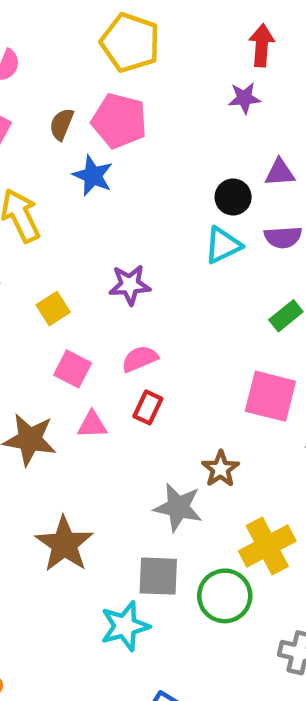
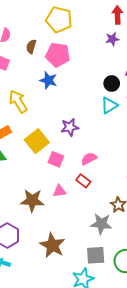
brown semicircle: (62, 124) -> (31, 47), moved
yellow square: (53, 309) -> (37, 141), size x1.6
pink semicircle: (140, 359) -> (89, 159), moved
pink square: (73, 369) -> (56, 159), moved
red rectangle: (148, 407) -> (83, 181), turned -72

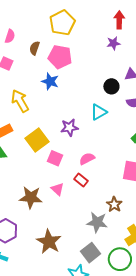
yellow pentagon: (59, 20) -> (62, 23), turned 30
cyan triangle: (109, 105) -> (99, 112), moved
pink triangle: (59, 191) -> (57, 189), turned 48
gray square: (96, 255) -> (91, 253), turned -36

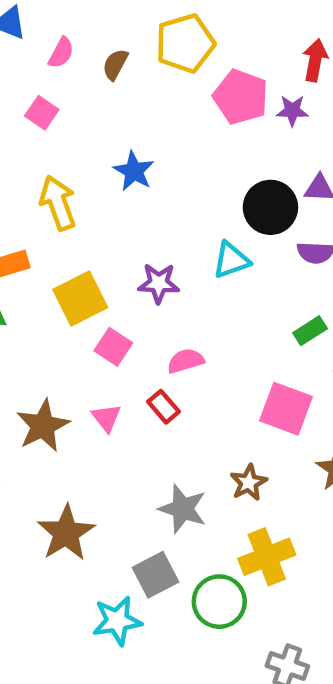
brown semicircle: (35, 48) -> (115, 64), moved
pink pentagon: (60, 57) -> (241, 97), moved
black circle: (111, 86) -> (270, 207), size x1.5
brown star: (31, 197) -> (43, 426), turned 30
brown star: (114, 204) -> (249, 483), moved

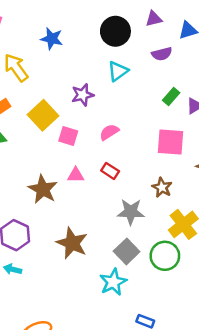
black circle: (270, 207) -> (115, 31), moved
red rectangle: (163, 407) -> (110, 171), moved
pink triangle: (106, 418) -> (76, 175), turned -36

